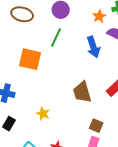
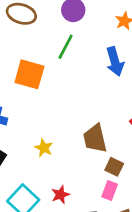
brown trapezoid: (82, 92) -> (95, 139), moved

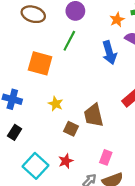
yellow star: (44, 148) -> (56, 104), moved
brown square: (114, 167) -> (71, 129), moved

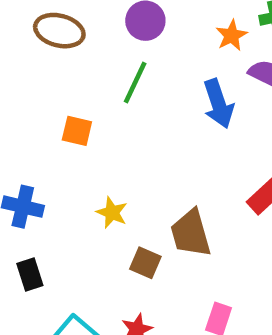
orange square: (40, 63) -> (77, 131), size x0.6
black rectangle: (15, 132) -> (30, 274), turned -48

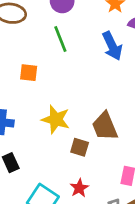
green line: (135, 82) -> (60, 39), turned -40
yellow star: (112, 213) -> (56, 119), size x1.5

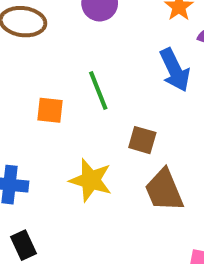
green line: (60, 39) -> (98, 91), moved
brown square: (80, 147) -> (142, 140), moved

